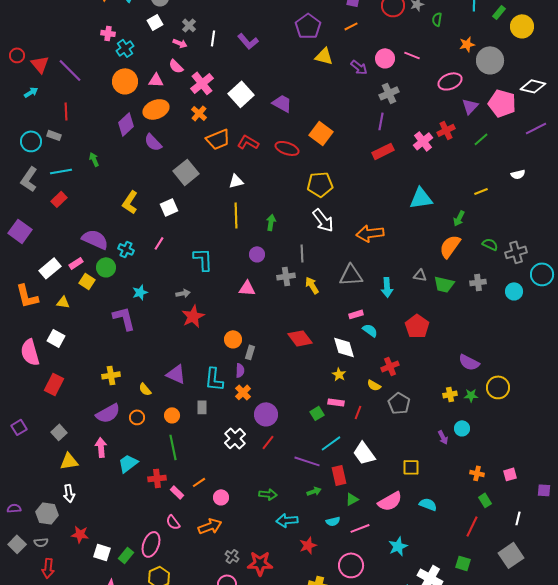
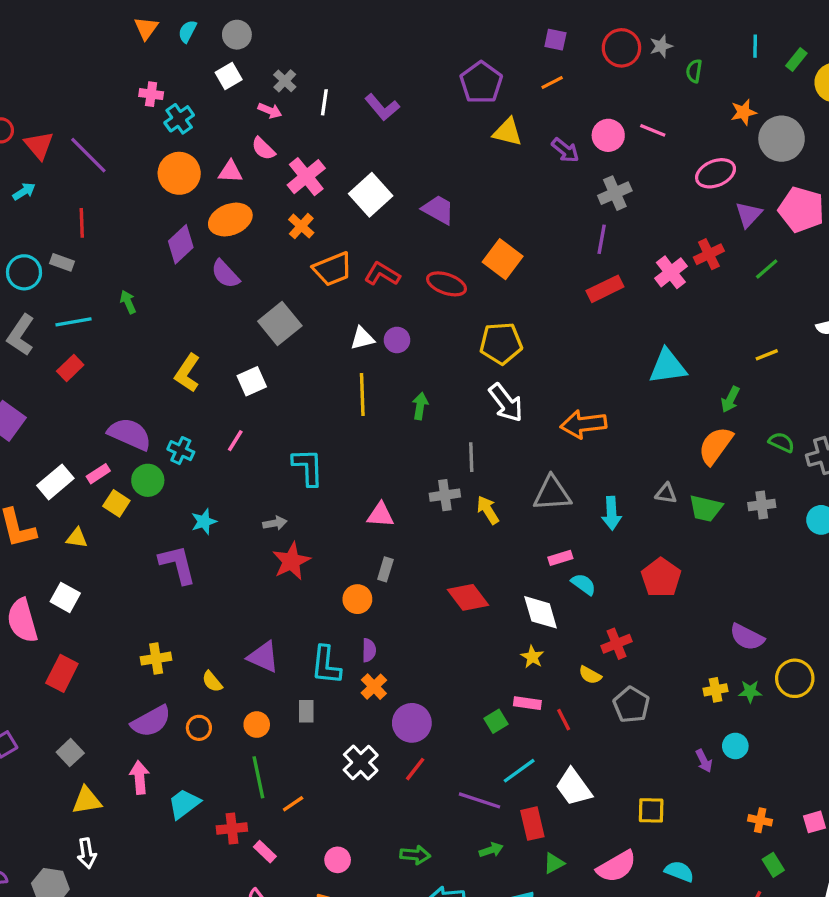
purple circle: (257, 254) -> (397, 340), moved
gray rectangle: (250, 352) -> (385, 569), moved
red line: (358, 412) -> (564, 720), turned -48
orange line: (199, 482) -> (293, 804), moved

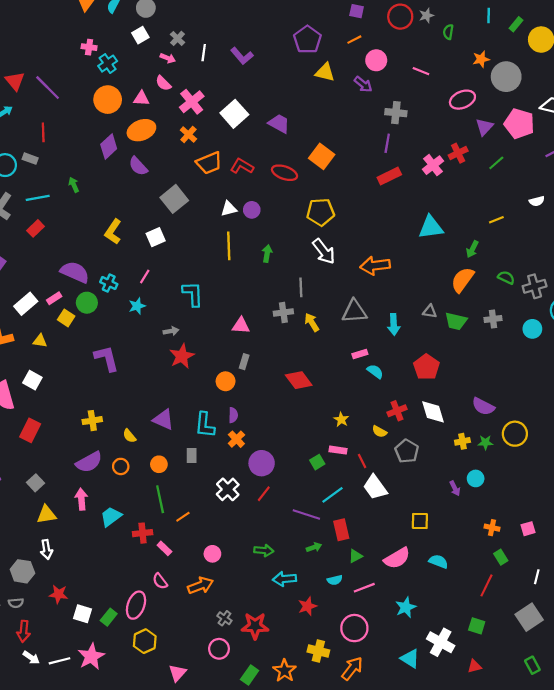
pink circle: (608, 135) -> (376, 60), moved
gray cross: (615, 193) -> (396, 113), turned 30
cyan star: (204, 522) -> (137, 306), moved
white diamond: (541, 612) -> (433, 412), moved
white trapezoid: (574, 787) -> (375, 487), moved

